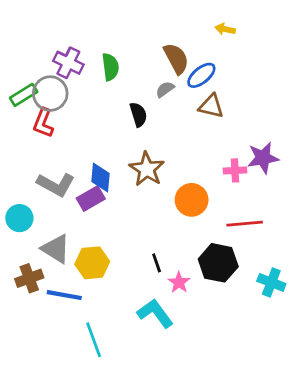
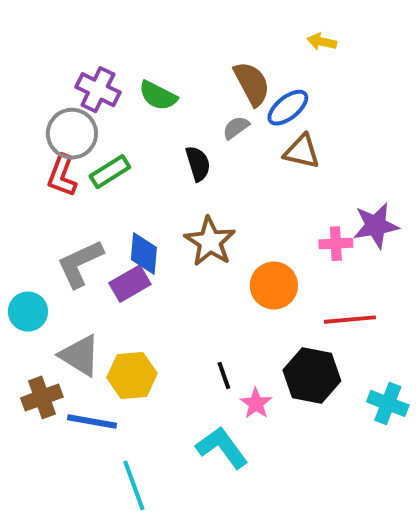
green semicircle: (110, 67) -> (158, 96), turned 124
green rectangle: (24, 95) -> (110, 172), moved
gray L-shape: (56, 184) -> (80, 264), turned 126

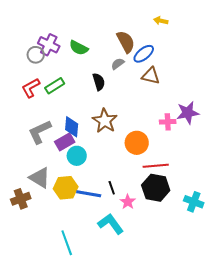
gray circle: (72, 134) -> (36, 55), moved, size x0.7
red L-shape: (62, 176) -> (31, 88), turned 40
cyan circle: (28, 312) -> (77, 156), moved
red line: (350, 320) -> (156, 166), moved
blue line: (92, 421) -> (89, 194), moved

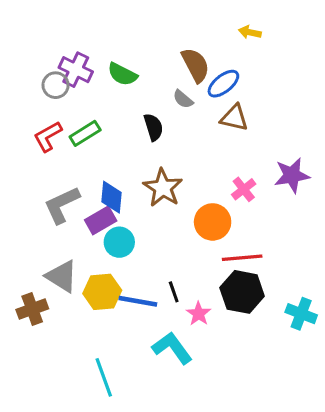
gray semicircle: (118, 64) -> (183, 99), turned -104
pink cross: (168, 122) -> (244, 189), moved, turned -35

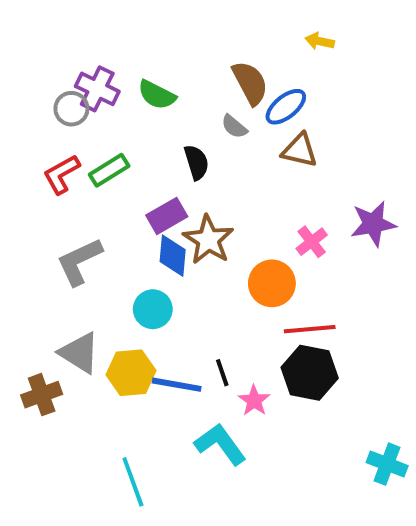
blue diamond: (112, 197) -> (173, 256), moved
purple rectangle: (101, 220) -> (167, 216), moved
cyan cross: (301, 314) -> (387, 464), moved

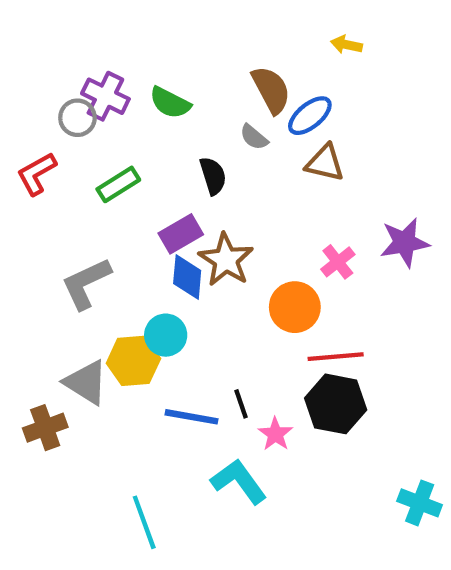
red L-shape: (61, 174) -> (37, 174), moved
yellow hexagon: (131, 373) -> (133, 361), moved

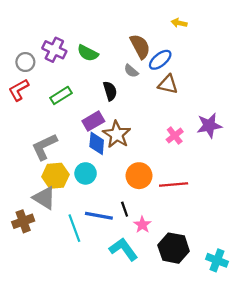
gray circle: (77, 118) -> (25, 62), moved
orange circle: (295, 307) -> (139, 176), moved
yellow hexagon: (133, 361) -> (55, 176), moved
black hexagon: (336, 404) -> (174, 248), moved
cyan line: (144, 522) -> (74, 228), moved

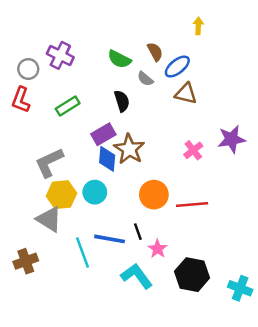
yellow arrow: (179, 23) -> (198, 26), turned 80
brown semicircle: (140, 46) -> (155, 52), size x0.7
green semicircle: (88, 53) -> (119, 59), moved
red L-shape: (19, 90) -> (21, 100), turned -40
brown cross: (23, 221) -> (26, 261), moved

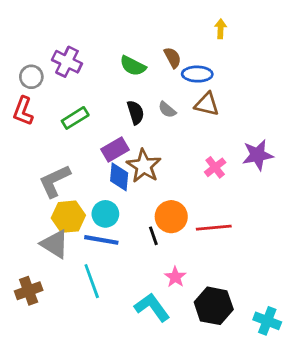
blue ellipse: (177, 67) -> (197, 74), turned 40
gray semicircle: (145, 79) -> (167, 110), moved
black line: (138, 232) -> (153, 236), moved
blue line: (110, 239) -> (101, 240), moved

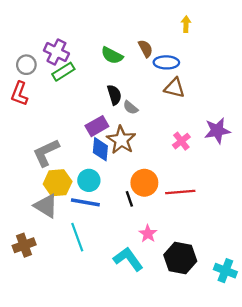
gray semicircle: (167, 110) -> (130, 108), moved
green rectangle: (75, 118) -> (63, 72), moved

